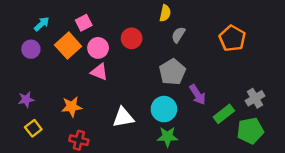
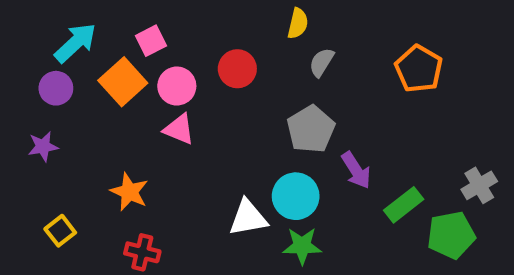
cyan arrow: (42, 24) -> (75, 43), size x1.5
gray cross: (255, 98) -> (479, 185), moved
purple star: (26, 99) -> (43, 147), moved
orange star: (72, 107) -> (129, 192), turned 30
white triangle: (123, 117) -> (248, 218), moved

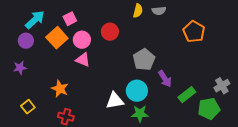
gray semicircle: (322, 62) -> (159, 11), moved, turned -128

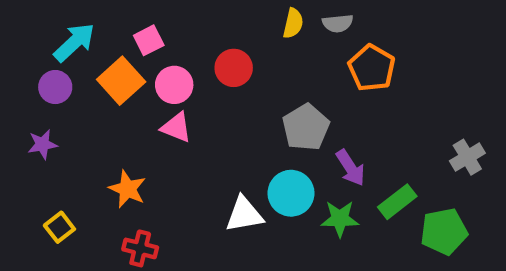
orange pentagon: (194, 32) -> (372, 68), moved
gray cross: (222, 86) -> (467, 157), moved
green star: (140, 114) -> (340, 219), moved

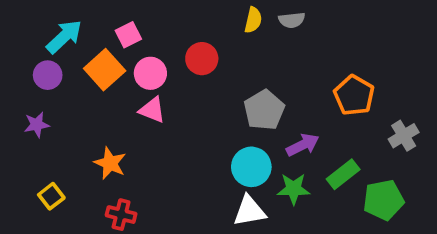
orange pentagon: (372, 68) -> (354, 95), moved
purple arrow: (350, 168) -> (303, 145), turned -84
white triangle: (244, 214) -> (249, 211), moved

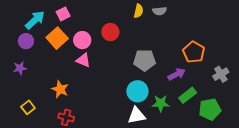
pink square: (128, 35) -> (63, 14), moved
gray pentagon: (264, 110) -> (145, 60), turned 30
purple arrow: (303, 145) -> (177, 74), moved

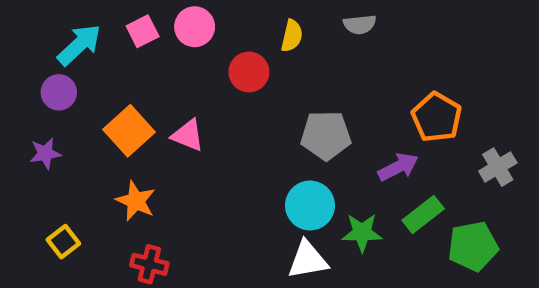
yellow semicircle: (138, 11) -> (292, 36), moved
orange square: (57, 38) -> (129, 131), moved
pink circle: (82, 40) -> (195, 27), moved

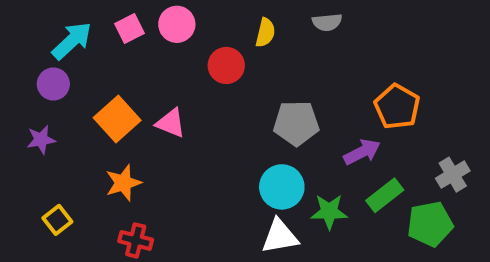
gray cross: (498, 167) -> (453, 175), moved
orange star: (136, 201) -> (123, 183), turned 30

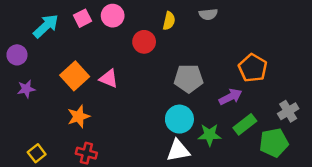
purple circle: (53, 84) -> (17, 55), moved
yellow square: (57, 220) -> (37, 153), moved

